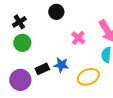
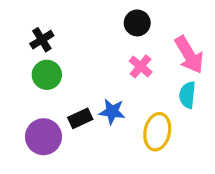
black circle: (56, 12) -> (137, 23), moved
yellow ellipse: (88, 77) -> (157, 132), turned -55

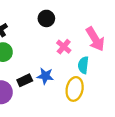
black circle: (137, 23) -> (46, 18), moved
cyan semicircle: (187, 95) -> (83, 65), moved

